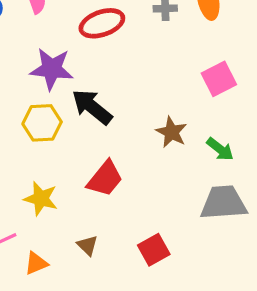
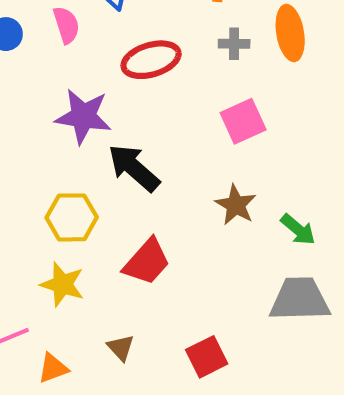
pink square: (219, 79) -> (243, 121), moved
yellow hexagon: (42, 123) -> (72, 217), moved

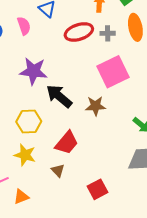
red ellipse: (151, 60) -> (79, 32), moved
pink square: (243, 121) -> (113, 72), size x1.4
brown star: (236, 205) -> (95, 106), moved, turned -30
brown triangle: (121, 348) -> (58, 170), moved

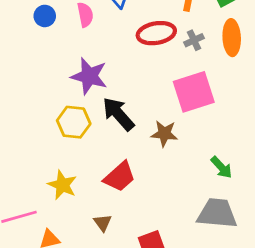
gray cross: (108, 33) -> (194, 40), turned -32
yellow hexagon: (29, 122) -> (74, 122), moved
brown triangle: (58, 170) -> (103, 223), moved

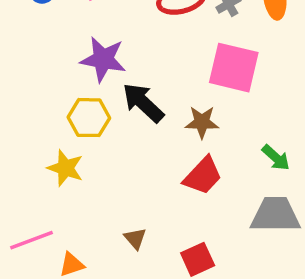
pink square: (194, 92) -> (234, 68), turned 36
red trapezoid: (120, 177) -> (203, 176), moved
yellow star: (62, 185) -> (65, 168), moved

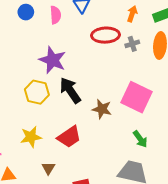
pink square: (234, 68) -> (137, 97), moved
yellow star: (65, 168) -> (31, 137), moved, turned 30
red trapezoid: (203, 176) -> (69, 137), moved

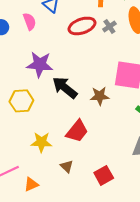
yellow hexagon: (37, 92) -> (21, 101), moved
yellow star: (31, 137) -> (41, 142), turned 30

